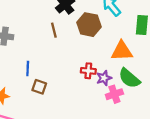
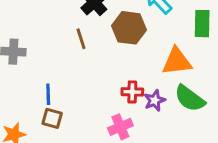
brown square: (39, 87) -> (52, 118), moved
pink cross: (114, 94) -> (120, 127), moved

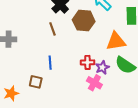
blue line: (48, 94) -> (50, 63), moved
pink cross: (120, 127) -> (94, 83), moved, turned -35

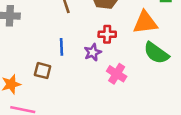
red cross: (88, 62) -> (107, 34), moved
purple star: (102, 67) -> (93, 52), moved

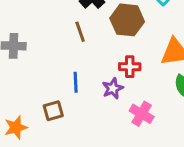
brown square: (43, 71) -> (53, 111), turned -30

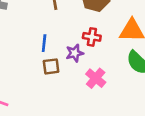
brown square: (53, 111) -> (51, 66), moved

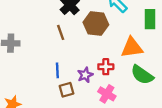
red cross: (92, 37) -> (106, 67), moved

